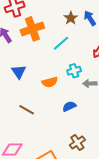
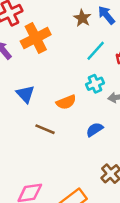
cyan line: (61, 43) -> (96, 51), moved
brown line: (27, 110) -> (45, 129), moved

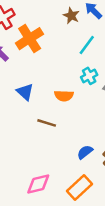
orange semicircle: (66, 102) -> (64, 96), turned 30
blue semicircle: (95, 130) -> (85, 152), moved

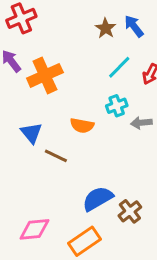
orange cross: (30, 39) -> (45, 75), moved
blue triangle: (25, 92) -> (31, 133), moved
blue semicircle: (85, 152) -> (98, 199), size x1.5

